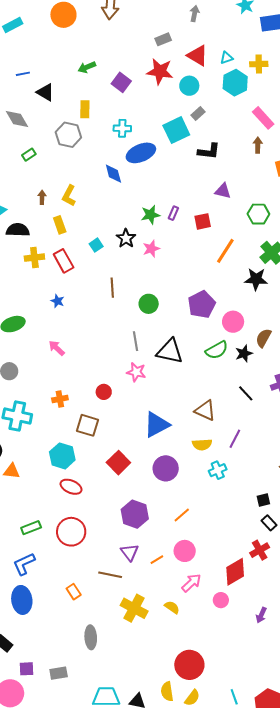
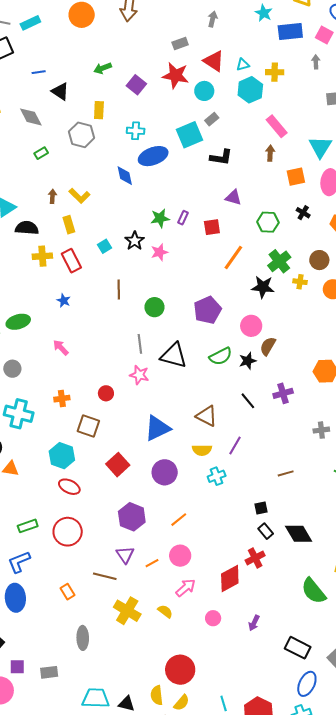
yellow L-shape: (69, 196) -> (79, 196), turned -75
pink circle: (233, 322) -> (251, 326), moved
pink circle: (221, 600) -> (213, 618), moved

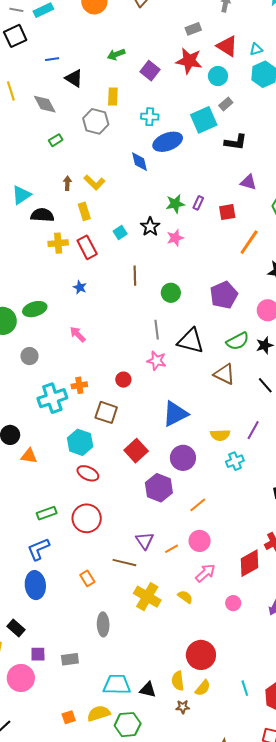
cyan cross: (19, 414) -> (52, 398), moved, turned -32
brown triangle: (207, 416) -> (224, 374), moved
purple hexagon: (132, 517) -> (159, 488), moved

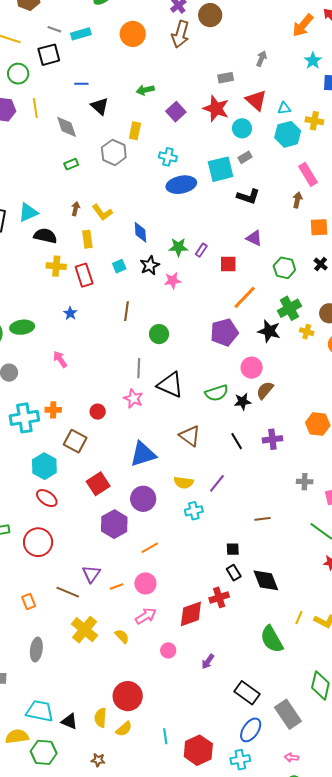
blue diamond: (140, 162) -> (140, 232), moved
purple pentagon: (224, 295) -> (224, 332), moved
brown triangle: (224, 374) -> (190, 436), moved
brown star: (183, 707) -> (98, 760), moved

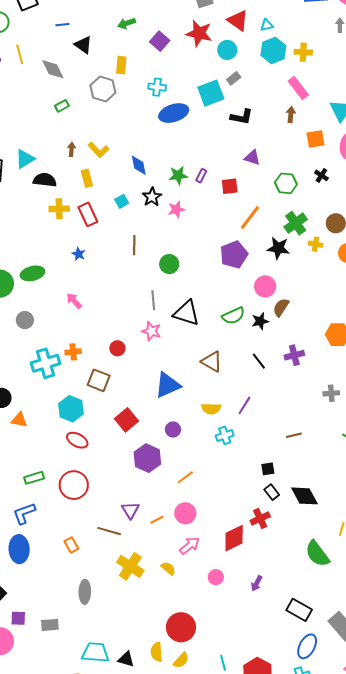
yellow cross: (314, 121) -> (303, 52), moved
purple circle: (143, 499) -> (173, 430), size x0.6

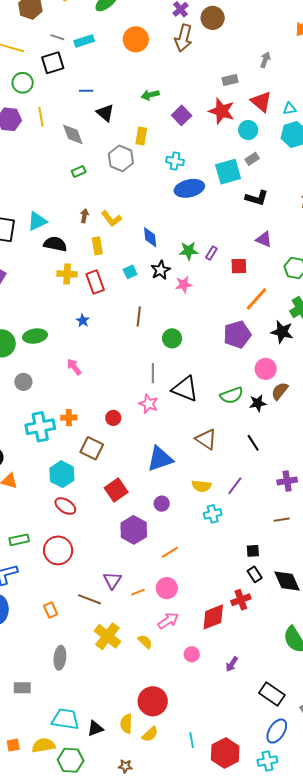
purple cross: (294, 355) -> (287, 481), moved
black triangle: (126, 659) -> (95, 728), turned -42

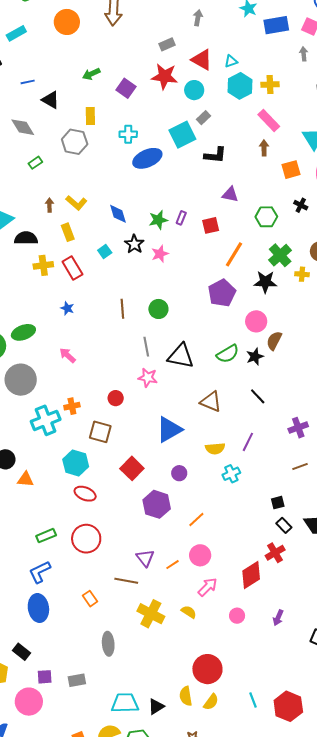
brown line: (139, 316) -> (122, 309), moved
gray circle: (23, 382) -> (21, 380), size x1.8

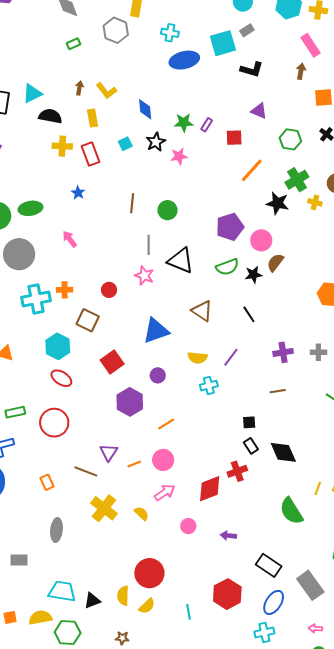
purple pentagon: (222, 293) -> (230, 227), moved
purple arrow: (278, 618) -> (228, 536), turned 63
red hexagon: (288, 706) -> (227, 594), moved

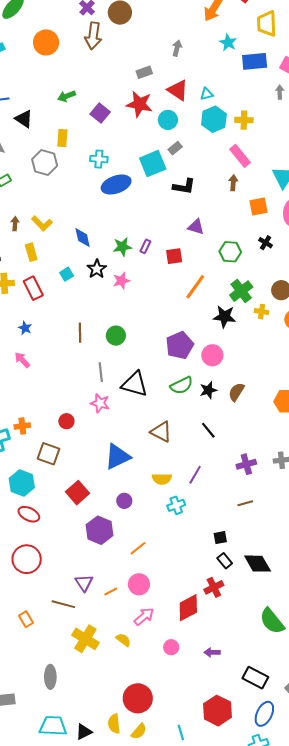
pink arrow: (70, 239) -> (22, 360), moved
brown semicircle: (275, 262) -> (236, 392), moved
gray ellipse: (57, 530) -> (50, 677), moved

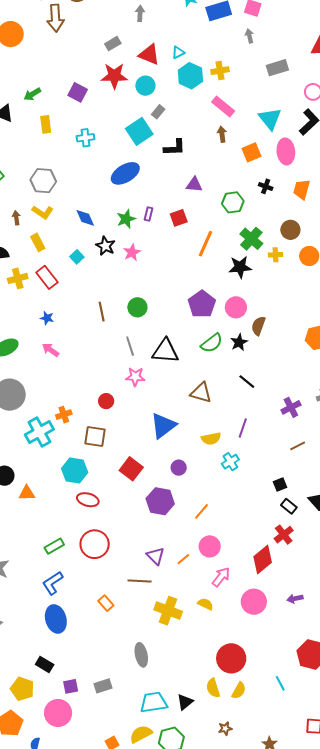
green arrow: (67, 96) -> (32, 94), moved
gray hexagon: (45, 163) -> (43, 181), moved
blue ellipse: (116, 185) -> (125, 173), moved
brown semicircle: (236, 392) -> (258, 326), moved
pink circle: (171, 647) -> (254, 602), size x1.6

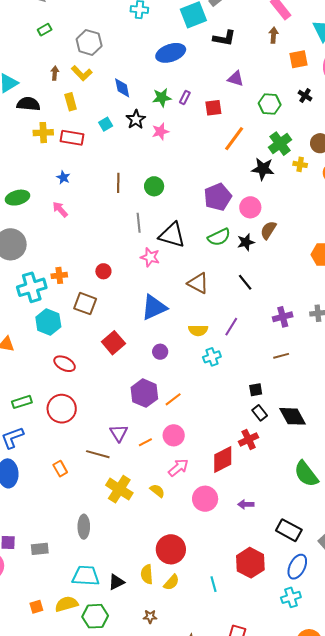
red rectangle: (47, 277) -> (72, 138), turned -55
pink star: (135, 377) -> (150, 257), moved
cyan hexagon: (75, 471) -> (48, 322), moved
purple hexagon: (160, 501) -> (144, 393), moved

